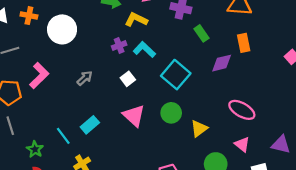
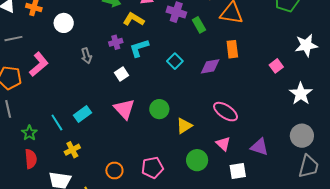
white circle: (62, 29) -> (64, 23), size x0.7
green rectangle: (201, 33) -> (199, 25), moved
cyan L-shape: (144, 50) -> (139, 48), turned -65
cyan square: (176, 75) -> (175, 61), moved, size x0.6
gray arrow: (85, 78) -> (86, 56), moved, turned 112

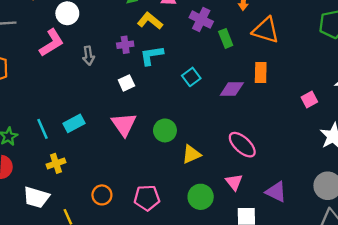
pink L-shape: (39, 64) -> (52, 43), moved

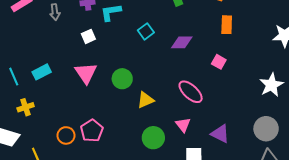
orange rectangle: (261, 73) -> (227, 25), moved
pink square: (309, 100) -> (219, 62), moved, turned -32
pink pentagon: (147, 198) -> (92, 131), moved, turned -30

